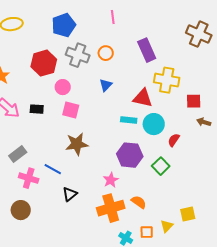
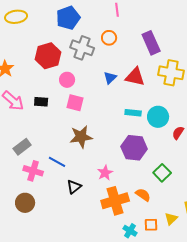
orange circle: (106, 53) -> (109, 38), moved
red triangle: (143, 98) -> (135, 77), moved
green square: (161, 166) -> (162, 173), moved
pink star: (111, 180) -> (105, 173), moved

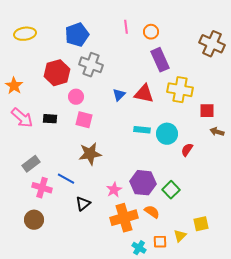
orange circle: (109, 38) -> (151, 32), moved
purple hexagon: (134, 148) -> (143, 183), moved

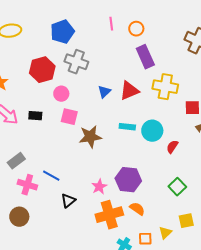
red triangle: (144, 94) -> (129, 91), turned -35
brown star: (90, 154) -> (90, 137), moved
green square: (171, 190) -> (177, 187), moved

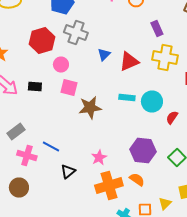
purple rectangle: (145, 57) -> (157, 28), moved, size x0.7
blue triangle: (104, 92) -> (104, 54), moved
purple hexagon: (128, 180) -> (143, 150), moved

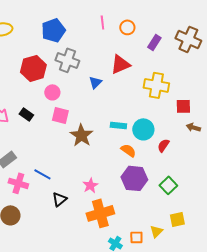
purple rectangle: (157, 28) -> (154, 42), moved, turned 56
red triangle: (129, 62) -> (120, 64), moved
black rectangle: (35, 86) -> (26, 114), turned 32
brown star: (90, 108) -> (81, 135), turned -30
orange semicircle: (137, 180) -> (128, 150), moved

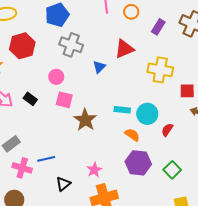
red hexagon: (33, 68) -> (22, 46), moved
blue line: (42, 174) -> (46, 159), turned -42

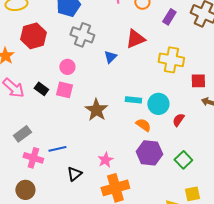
pink square: (64, 100) -> (64, 90), moved

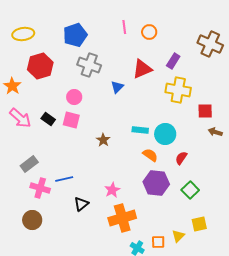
purple rectangle: (169, 17) -> (173, 61), moved
brown star: (96, 110) -> (103, 140), size x0.6
red semicircle: (178, 120) -> (181, 158), moved

